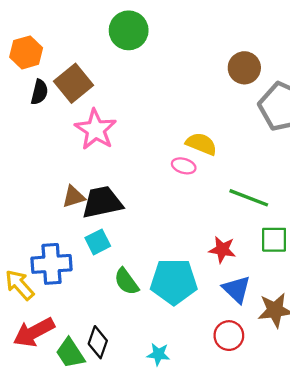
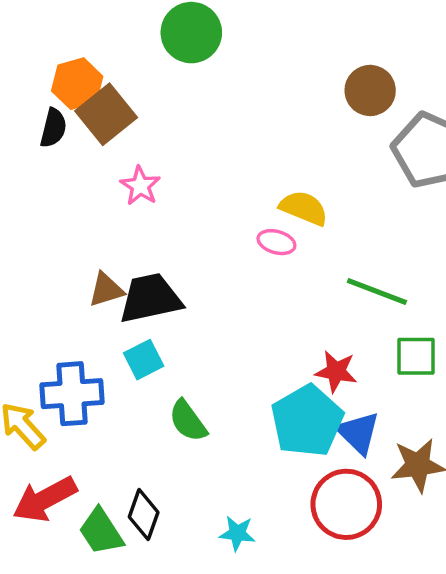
orange hexagon: (26, 52) -> (77, 84), moved
pink star: (96, 130) -> (140, 186), size x0.6
cyan pentagon: (174, 282) -> (307, 421), moved, turned -30
red circle: (229, 336) -> (346, 504), size x1.5

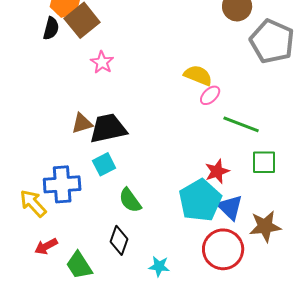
pink ellipse: (276, 242) -> (210, 95), moved, turned -60
red star: (336, 371) -> (217, 171), turned -30
red arrow: (45, 499) -> (46, 246), size x0.6
black diamond: (144, 515) -> (119, 240), moved

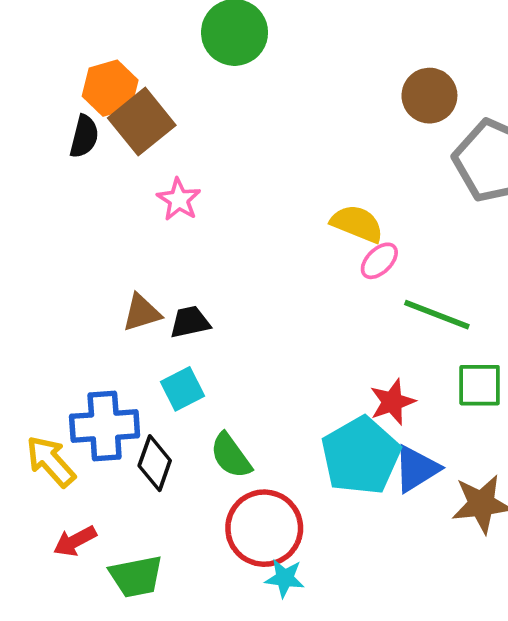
black trapezoid: (108, 128) -> (190, 322), size x0.6
blue triangle: (230, 207) -> (416, 469), turned 44
black diamond: (119, 240) -> (155, 463), moved
red circle: (223, 249) -> (264, 528), moved
green trapezoid: (79, 265) -> (136, 576), turned -68

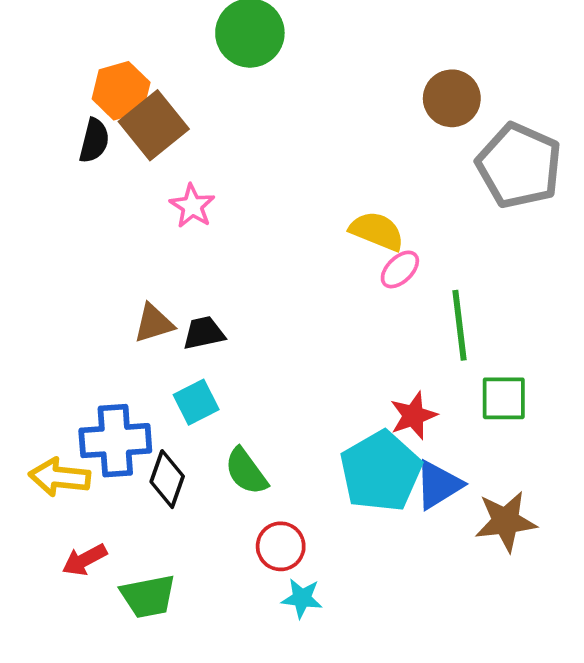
green line: (437, 315) -> (459, 325), turned 62
yellow arrow: (51, 461) -> (60, 477), turned -42
red circle: (264, 528) -> (281, 546), size x0.6

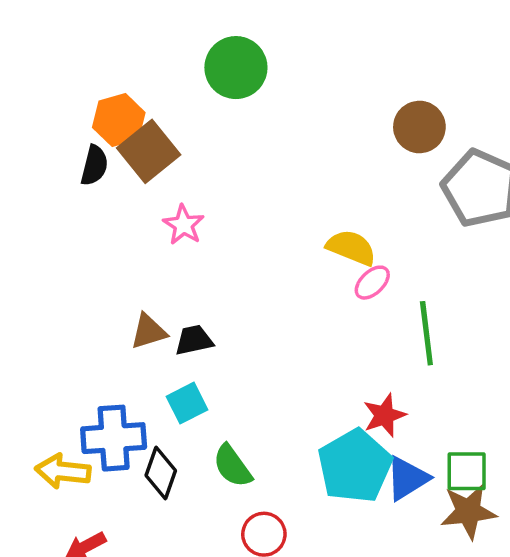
green square: (504, 398) -> (467, 471), moved

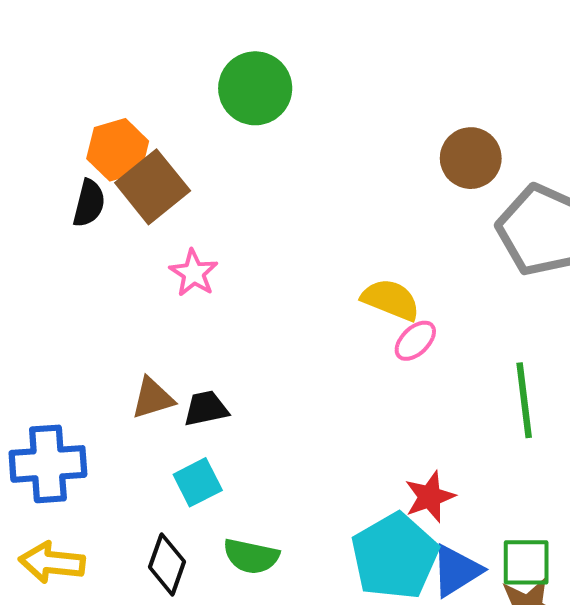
green line: (426, 333) -> (524, 400), moved
blue cross: (114, 438) -> (48, 464), moved
green semicircle: (232, 466) -> (251, 556), turned -42

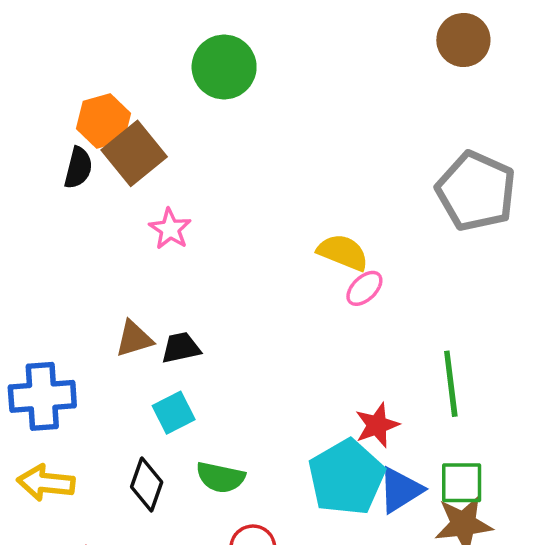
brown circle: (471, 158) -> (463, 40), moved
green line: (524, 400) -> (451, 384), moved

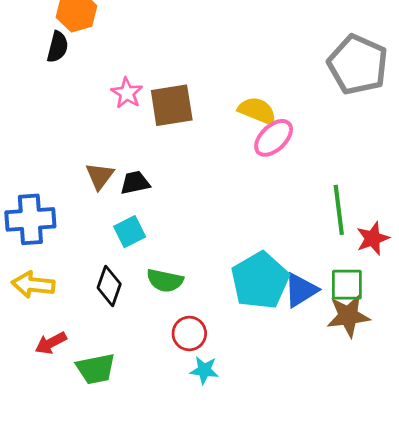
brown square: (134, 153) -> (172, 105), moved, turned 30
pink ellipse: (364, 288) -> (274, 138), size x1.4
brown triangle: (134, 339) -> (100, 176), turned -36
red star: (377, 425) -> (373, 238), moved

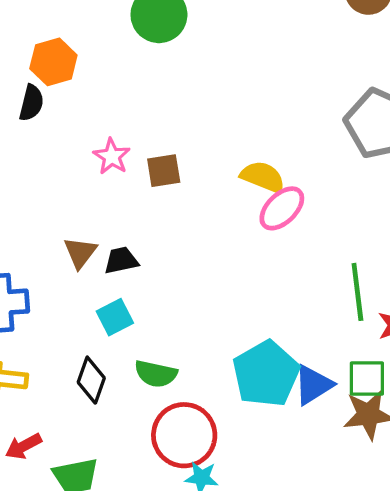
brown square: (172, 105) -> (164, 171), size x0.7
red circle: (189, 333) -> (184, 435), size x1.6

